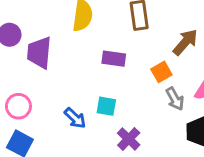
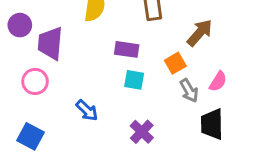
pink circle: (18, 106) -> (35, 81), moved
cyan square: (106, 106) -> (134, 80), moved

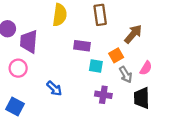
cyan square: (134, 80) -> (96, 66), moved
purple cross: (142, 132) -> (103, 95), moved, turned -35

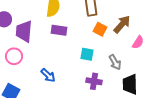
purple rectangle: (82, 46) -> (59, 30), moved
orange square: (116, 55) -> (100, 29), moved, turned -32
pink semicircle: (146, 68) -> (138, 42), moved

